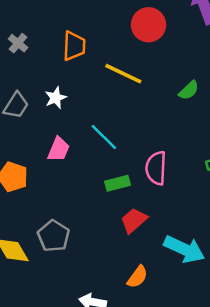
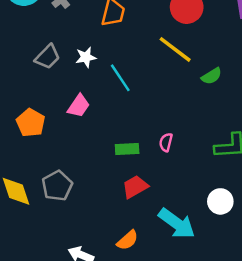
yellow line: (123, 74) -> (175, 49), moved
cyan line: (104, 137) -> (120, 78), moved
pink semicircle: (156, 168) -> (166, 142), size x0.6

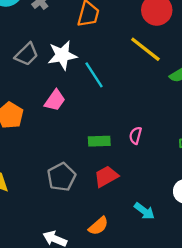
white star: (86, 57) -> (62, 55), size x1.5
gray pentagon: (57, 186) -> (61, 177), moved
cyan arrow: (177, 223) -> (144, 211), size x0.6

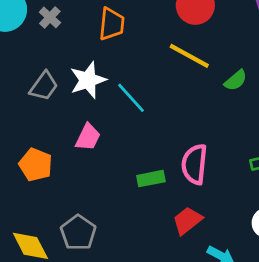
pink semicircle: (136, 135) -> (194, 164), size x1.8
red trapezoid: (106, 176) -> (187, 220), moved
gray pentagon: (61, 177) -> (78, 233), moved

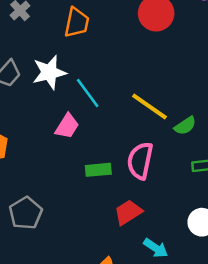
yellow line: (189, 56) -> (149, 106), moved
green semicircle: (236, 80) -> (185, 126), moved
pink trapezoid: (88, 137) -> (67, 126), moved

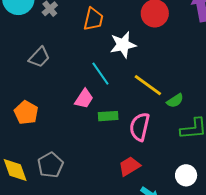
white star: (49, 72) -> (123, 45), moved
green rectangle: (98, 170) -> (108, 116), moved

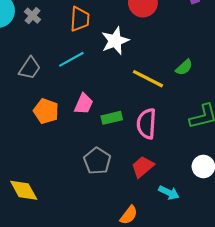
cyan line: (100, 74) -> (71, 59), moved, turned -75
green semicircle: (175, 101) -> (184, 67), moved
orange pentagon: (26, 113) -> (46, 111), moved
gray pentagon: (50, 165) -> (97, 161), moved

